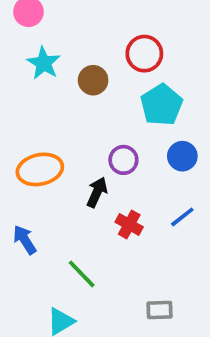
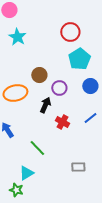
brown circle: (93, 80) -> (39, 75), moved

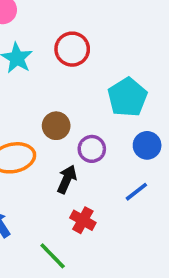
red circle: (70, 32) -> (72, 49), moved
blue line: (90, 118) -> (136, 192), moved
red cross: (62, 122) -> (83, 220), moved

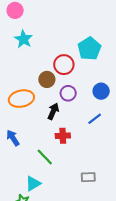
red circle: (72, 49) -> (64, 65), moved
cyan pentagon: (127, 97) -> (89, 49), moved
red cross: (83, 220) -> (63, 136), turned -32

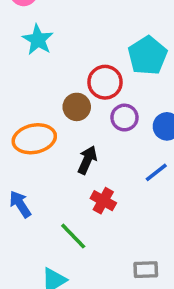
purple circle: (68, 93) -> (124, 118), moved
red cross: (63, 136) -> (103, 201), turned 32

